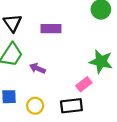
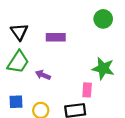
pink rectangle: (84, 84) -> (87, 90), turned -48

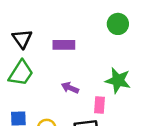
purple arrow: (43, 75) -> (70, 88), moved

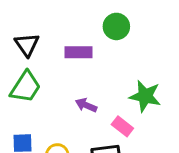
green circle: (118, 24) -> (116, 26), moved
pink rectangle: (99, 105) -> (122, 126), turned -56

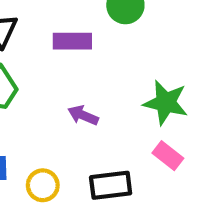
pink rectangle: (122, 126) -> (168, 156), moved

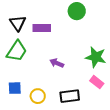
purple rectangle: (72, 41) -> (42, 28), moved

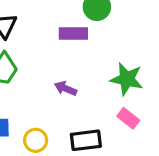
purple rectangle: (42, 28) -> (73, 34), moved

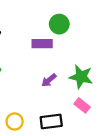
purple arrow: (65, 88) -> (49, 80), moved, turned -63

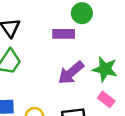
purple arrow: (49, 80) -> (71, 73), size x1.6

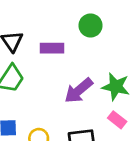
purple rectangle: (64, 34) -> (52, 48), moved

